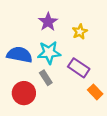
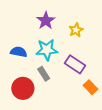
blue semicircle: (20, 55) -> (19, 52), size x0.7

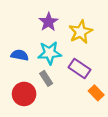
yellow star: (76, 30) -> (81, 32), size x1.5

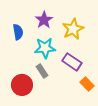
blue semicircle: (20, 55) -> (18, 32), moved, turned 70

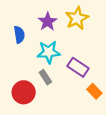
yellow star: (73, 29) -> (77, 18), moved

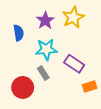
orange rectangle: (94, 91) -> (90, 86), turned -64

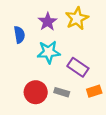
gray rectangle: (43, 73) -> (62, 92), moved, turned -40
red circle: (23, 87) -> (36, 92), moved

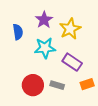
yellow star: (77, 18) -> (70, 29), moved

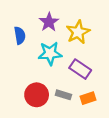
orange rectangle: (87, 84) -> (88, 98), moved

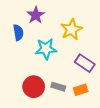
purple star: (49, 22) -> (36, 15), moved
purple rectangle: (80, 69) -> (85, 63), moved

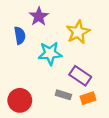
purple rectangle: (85, 63) -> (80, 76), moved
red circle: (34, 87) -> (20, 100), moved

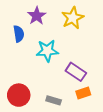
yellow star: (78, 32) -> (73, 18), moved
gray rectangle: (63, 95) -> (54, 100), moved

